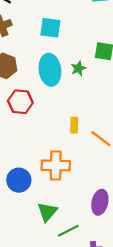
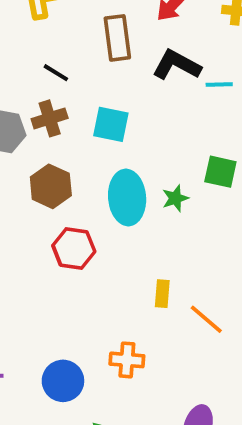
cyan square: (50, 28) -> (111, 124), moved
orange cross: (56, 165) -> (127, 360), size x0.7

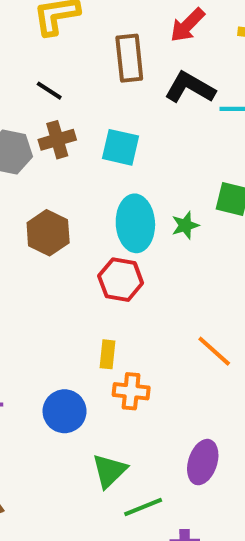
black line: (56, 73) -> (49, 91), moved
brown hexagon: (51, 186) -> (48, 233), moved
red hexagon: (74, 248) -> (121, 280), moved
yellow rectangle: (162, 294) -> (108, 354), moved

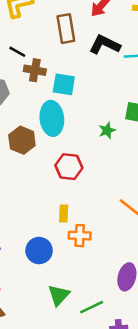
brown cross: (57, 140) -> (35, 70), moved, turned 30
cyan ellipse: (135, 223) -> (52, 118), moved
green triangle: (109, 471) -> (59, 295), moved

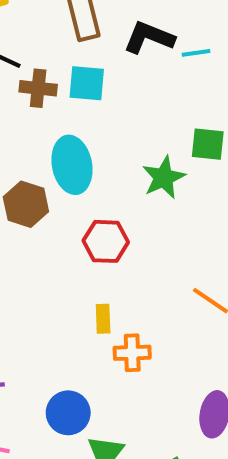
cyan square: (64, 84) -> (87, 83), moved
green star: (107, 130) -> (164, 177), size x1.5
blue circle: (39, 251) -> (68, 413), moved

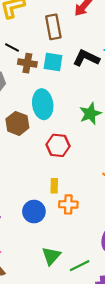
black L-shape: (149, 38) -> (86, 58), moved
blue circle: (68, 413) -> (34, 212), moved

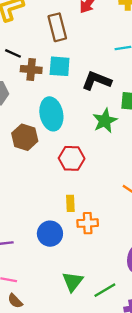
black L-shape: (86, 58) -> (97, 81), moved

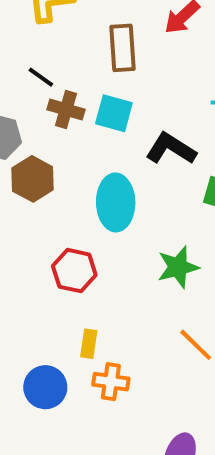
cyan ellipse: (51, 114) -> (116, 202), moved
green star: (105, 121) -> (178, 267), moved
brown hexagon: (25, 137) -> (33, 179), moved
red hexagon: (72, 158) -> (74, 271), moved

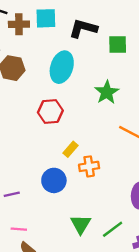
cyan ellipse: (116, 202) -> (62, 67), turned 36
yellow rectangle: (89, 344) -> (71, 149), turned 49

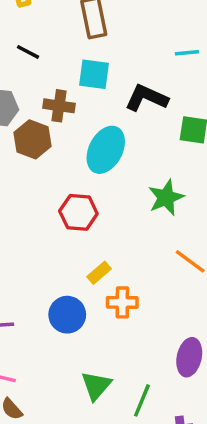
brown cross: (19, 24) -> (59, 106), moved
green line: (113, 229) -> (142, 400), turned -40

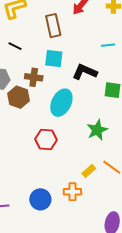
yellow rectangle: (99, 273) -> (89, 171), moved

